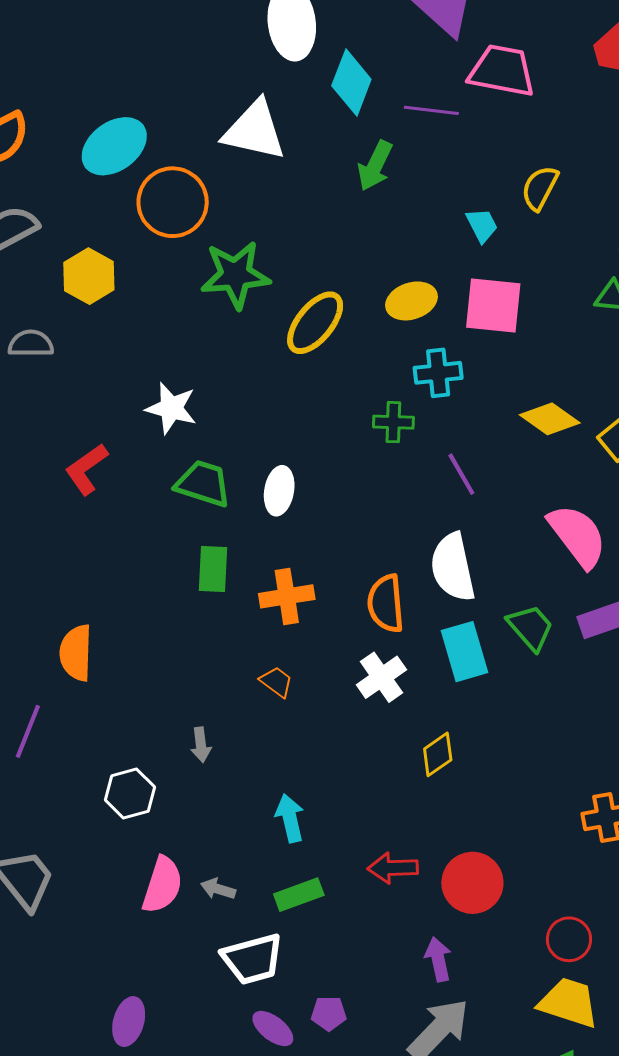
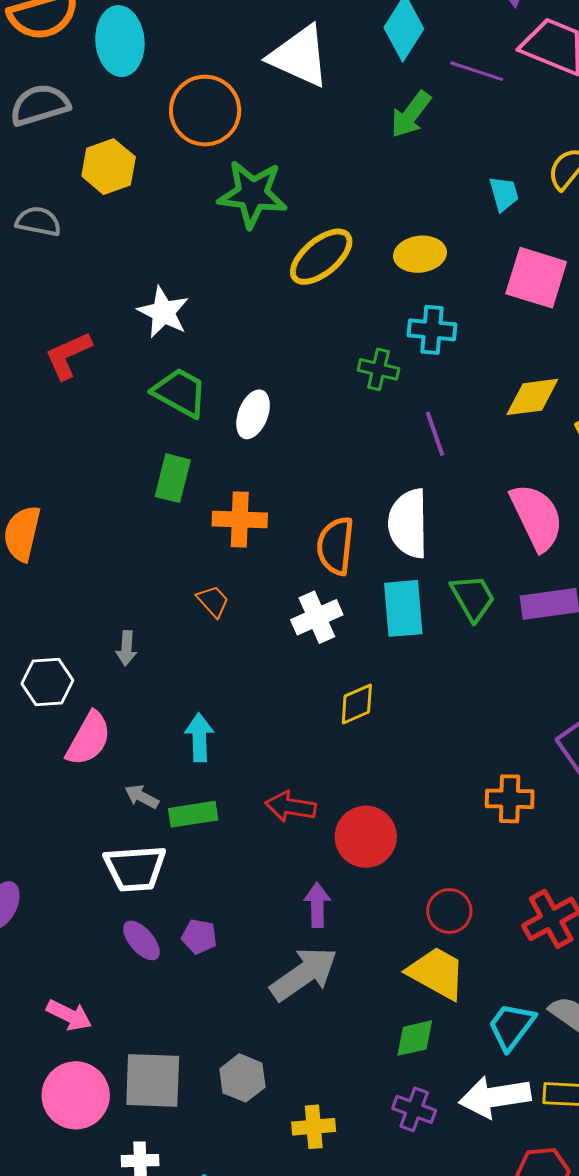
cyan ellipse: (114, 146) -> (120, 41), moved, turned -70
pink square: (493, 306) -> (536, 278), moved
yellow diamond: (550, 419) -> (532, 397), turned -54
pink semicircle: (162, 885) -> (89, 739), moved
gray arrow: (218, 889) -> (142, 797), moved

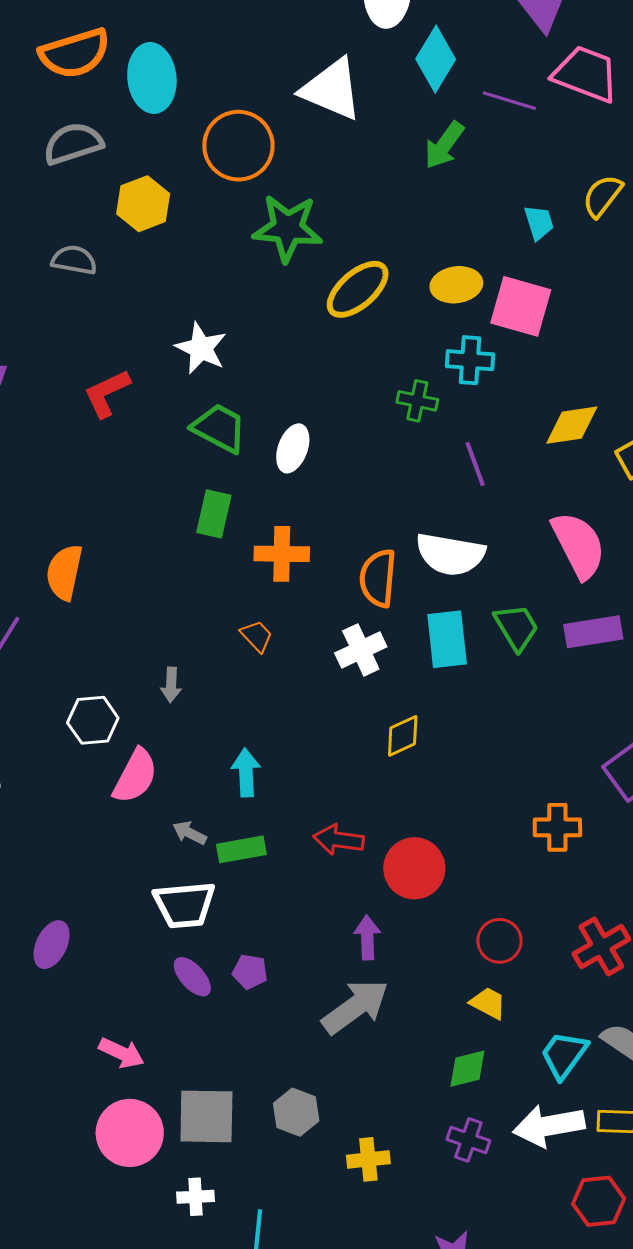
pink square: (536, 278) -> (521, 306), moved
white semicircle: (408, 523) -> (450, 554), turned -78
yellow trapezoid: (437, 973) -> (488, 1003), size x0.6

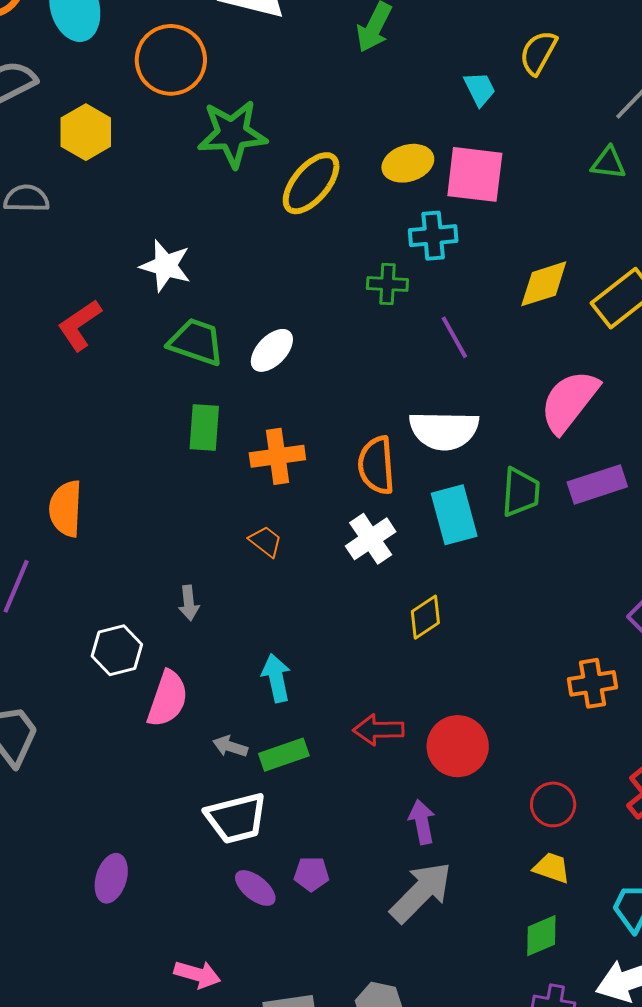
white ellipse: (293, 448) -> (272, 350), turned 33
pink semicircle: (579, 545) -> (569, 401), turned -106
green trapezoid: (516, 627) -> (521, 492), turned 44

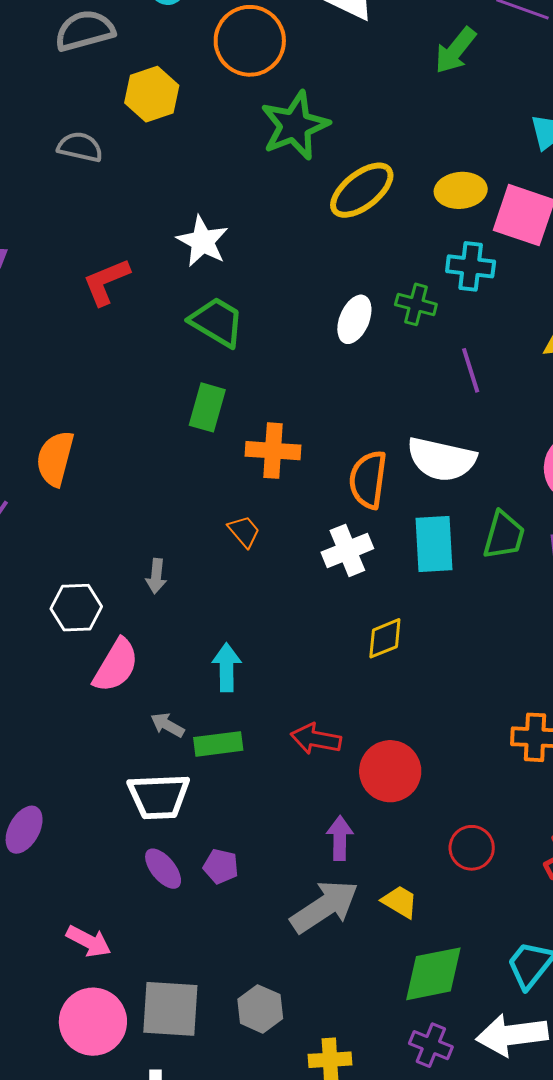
green star: (232, 134) -> (295, 126), turned -30
white ellipse: (272, 350) -> (354, 319), moved, turned -33
yellow trapezoid: (552, 868) -> (400, 902), moved
green diamond: (541, 936) -> (433, 974), size x1.5

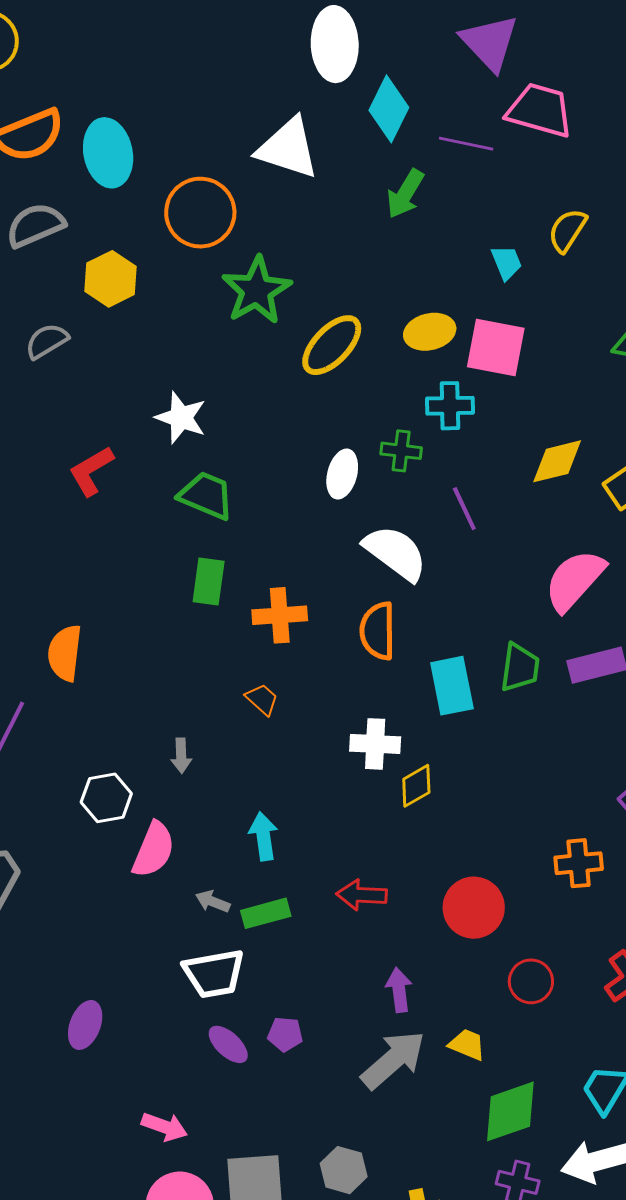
gray semicircle: (80, 147) -> (47, 341), turned -36
white semicircle: (441, 459) -> (395, 553), moved, turned -148
white cross: (347, 550) -> (375, 744), moved, turned 33
red circle: (390, 771) -> (474, 908), moved

